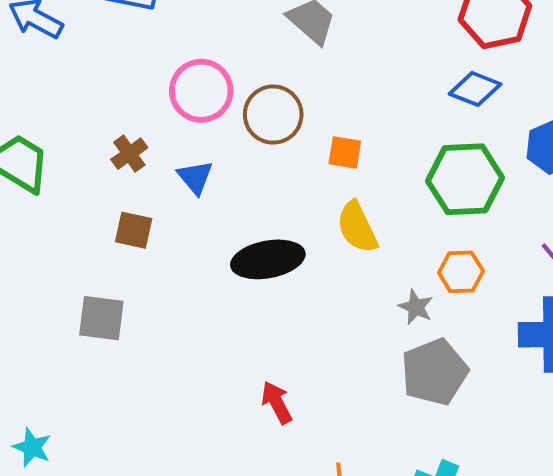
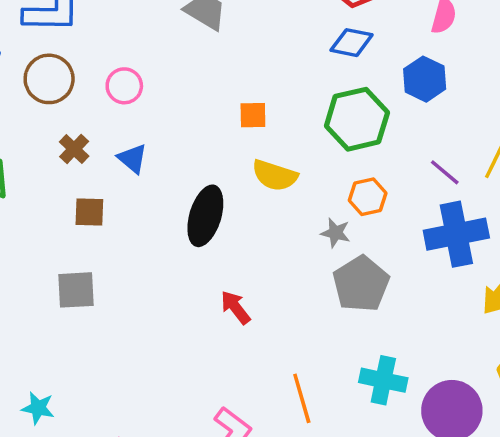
pink circle: (201, 91) -> (124, 86), size x0.7
brown circle: (273, 115) -> (49, 79), moved
yellow semicircle: (357, 227) -> (275, 175), turned -36
black ellipse: (268, 259) -> (205, 216), turned -52
red arrow: (277, 403) -> (236, 307), moved

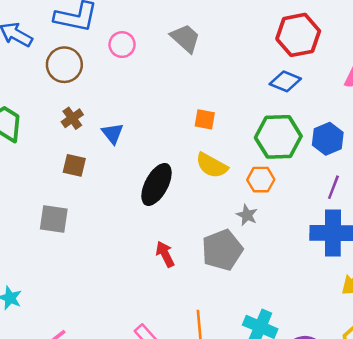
blue hexagon: (425, 79) -> (328, 139), moved
pink circle: (124, 86) -> (122, 45), moved
purple line: (445, 172) -> (333, 187), turned 60
orange hexagon: (368, 197) -> (261, 180), moved
gray pentagon: (361, 284) -> (222, 250), moved

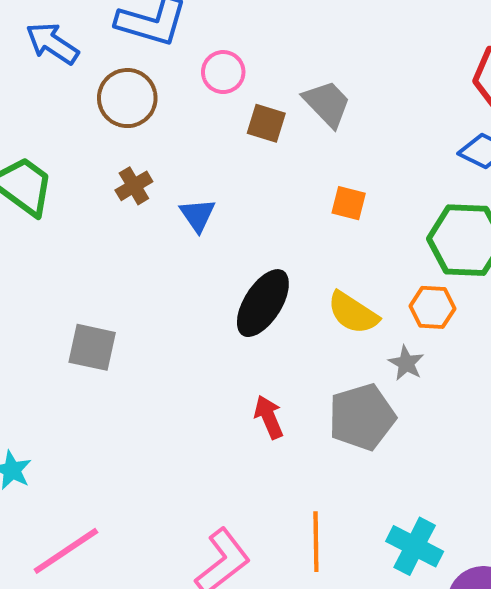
gray trapezoid: (185, 38) -> (327, 104), moved
brown square: (74, 165) -> (266, 123), moved
yellow semicircle: (212, 165) -> (353, 313), moved

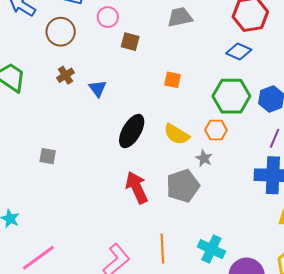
gray trapezoid: (327, 104) -> (180, 17), moved, turned -56
gray square: (92, 347) -> (48, 156), size x0.7
red arrow: (269, 417) -> (137, 188), size x1.5

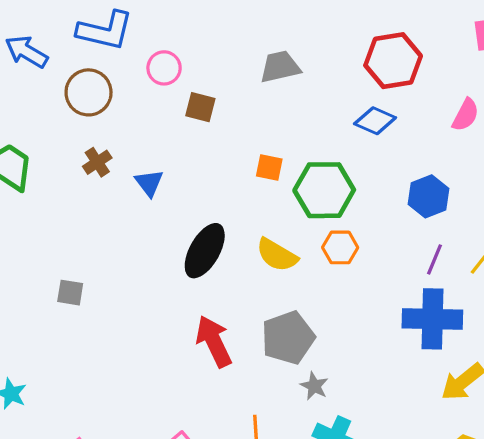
green hexagon: (231, 96) -> (324, 190), moved
gray star: (204, 158) -> (314, 386), moved

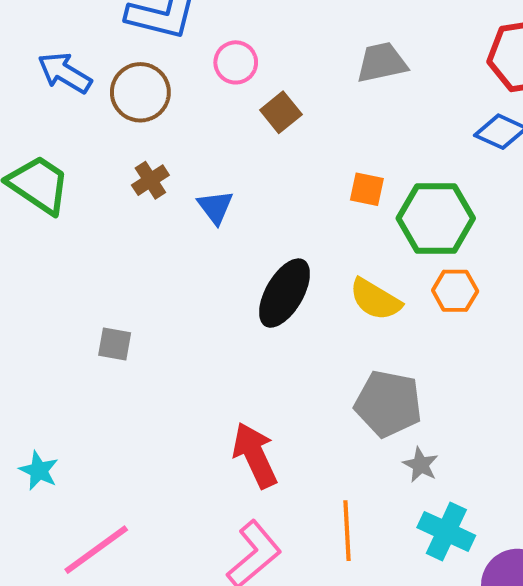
blue arrow: (27, 52) -> (65, 73), moved
brown square: (200, 107) -> (281, 112), turned 36
gray pentagon: (288, 338) -> (388, 404), turned 30
red arrow: (214, 341) -> (255, 455), moved

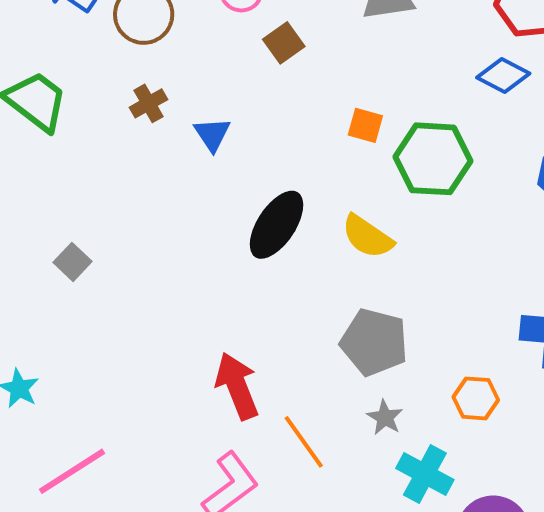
orange hexagon: (455, 291) -> (476, 398), moved
gray square: (115, 344) -> (72, 262), moved, turned 30
gray star: (421, 465) -> (385, 417), moved
orange line: (347, 531) -> (304, 442), moved, turned -36

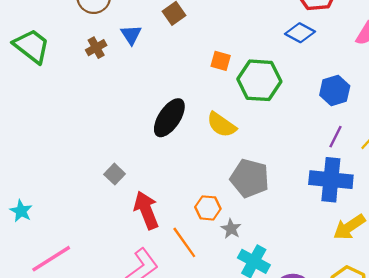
blue triangle: (212, 134) -> (131, 35), moved
gray square: (72, 262) -> (115, 174), moved
gray pentagon: (374, 342) -> (250, 178), moved
orange hexagon: (476, 398) -> (208, 208), moved

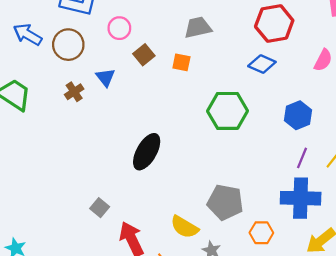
orange square: (221, 61) -> (181, 62), moved
yellow semicircle: (221, 125) -> (184, 227), moved
orange hexagon: (208, 208) -> (261, 233), moved

